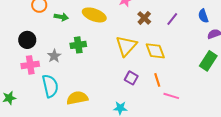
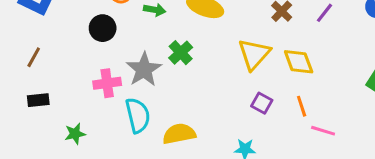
black circle: (27, 40) -> (103, 28), moved
green cross: (78, 45) -> (181, 53), turned -35
gray star: (54, 56) -> (144, 69), size x1.6

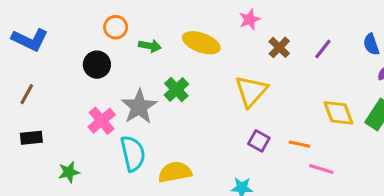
yellow diamond: (299, 62) -> (338, 113), moved
pink cross: (107, 83) -> (102, 121), turned -32
orange line: (302, 106) -> (299, 144), turned -60

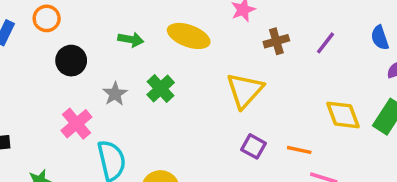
orange circle: (116, 27) -> (47, 18), moved
brown cross: (279, 47) -> (276, 41), turned 30
gray star: (139, 107) -> (115, 94), moved, size x0.6

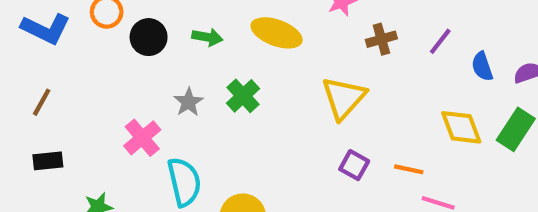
blue semicircle: (380, 38) -> (482, 66), moved
black circle: (71, 61) -> (149, 37), moved

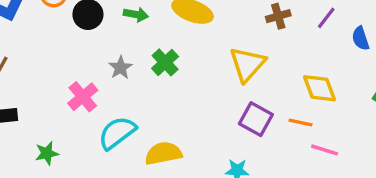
yellow diamond: (461, 127) -> (319, 88), moved
purple square: (354, 165) -> (256, 119), size x1.4
cyan semicircle: (184, 182) -> (117, 133), turned -114

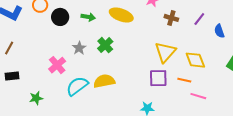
brown cross: (278, 16) -> (171, 18), turned 32
yellow triangle: (247, 64) -> (165, 52), moved
purple square: (256, 119) -> (158, 78), turned -30
yellow semicircle: (163, 153) -> (104, 81), moved

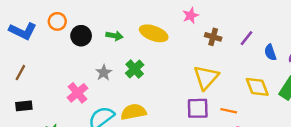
yellow diamond: (195, 60) -> (257, 87), moved

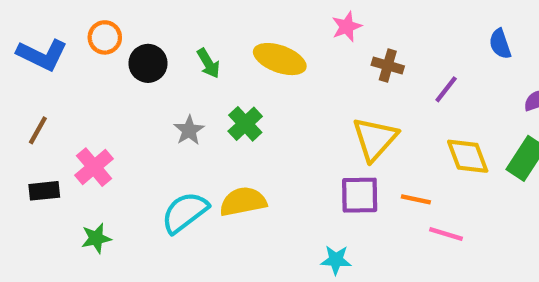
green arrow: (114, 36) -> (208, 63), turned 49
purple line: (247, 38) -> (446, 89), moved
blue semicircle: (270, 52) -> (500, 44), moved
pink cross: (77, 93) -> (94, 167), moved

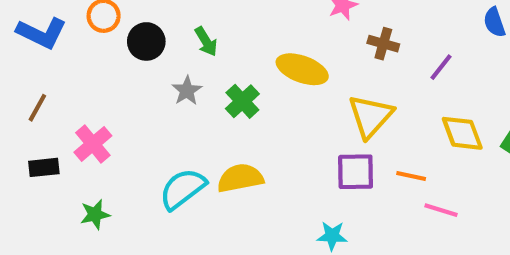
yellow ellipse: (280, 59) -> (302, 69), moved
gray star: (189, 130) -> (187, 91), moved

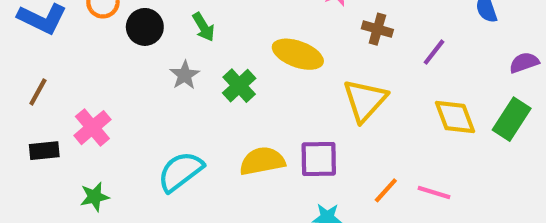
purple square: (356, 172) -> (319, 159), moved
orange line: (411, 176) -> (386, 190), moved, turned -60
yellow semicircle: (240, 178) -> (262, 161), moved

